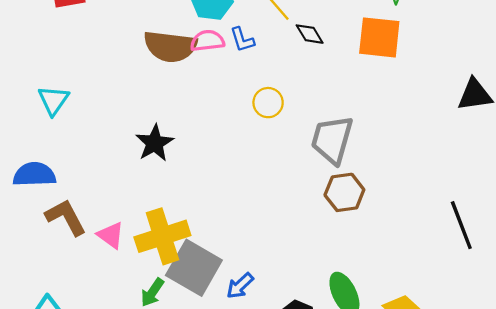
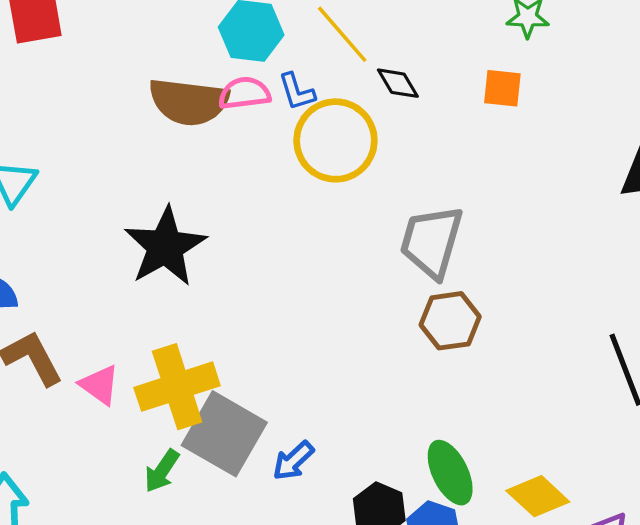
orange square: (379, 37) -> (502, 88), size x0.6
yellow circle: (268, 103) -> (335, 140), moved, size x1.8
black star: (155, 143) -> (165, 247), size x1.4

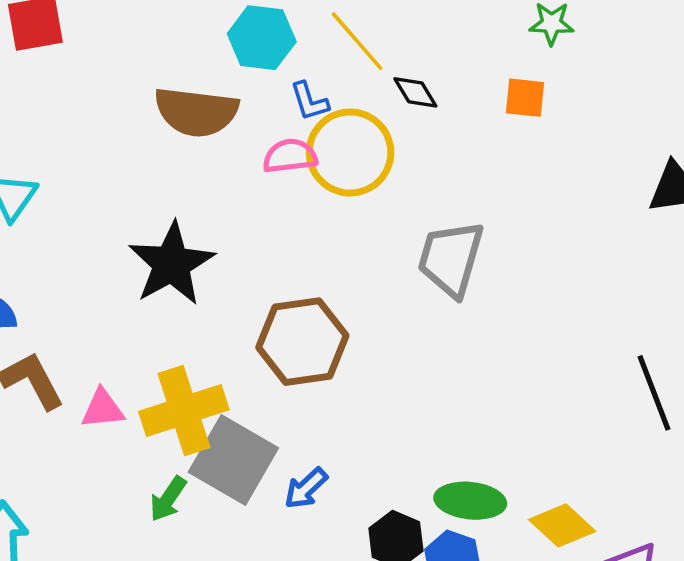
pink semicircle: (244, 93) -> (290, 156), moved
brown hexagon: (450, 321) -> (302, 342), moved, size x1.4
pink triangle: (99, 385) -> (103, 409), turned -42
green ellipse: (450, 473) -> (470, 501), turned -58

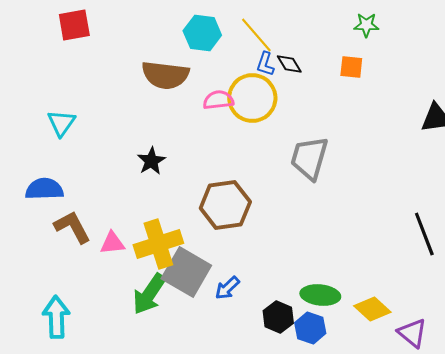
blue L-shape: (309, 101) -> (265, 64), moved, turned 35
black star: (172, 264) -> (151, 161), size x0.6
green arrow: (168, 499) -> (149, 294), size x1.6

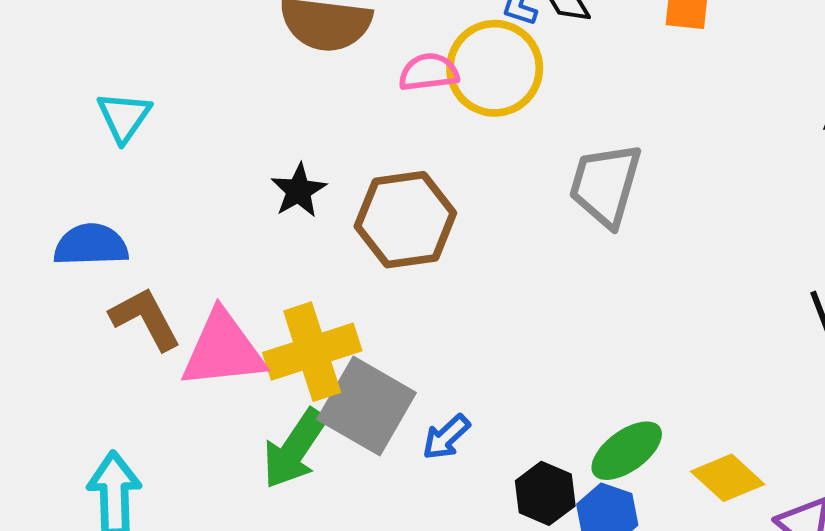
brown hexagon: (225, 205) -> (405, 220), moved
pink triangle: (112, 243) -> (223, 350), size x1.8
green ellipse: (320, 295) -> (627, 451), turned -42

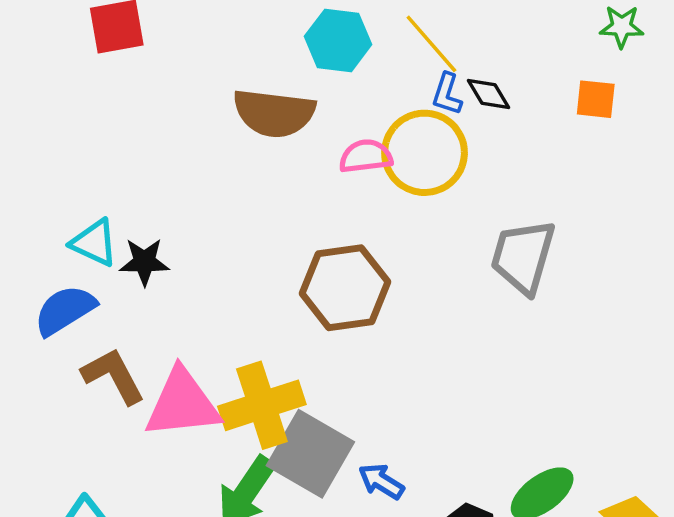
cyan triangle: (124, 117) -> (94, 243), moved, turned -40
black star: (299, 191) -> (144, 262), moved, turned 30
blue semicircle: (91, 245) -> (65, 310), turned -30
blue arrow: (446, 437) -> (381, 481), turned 75

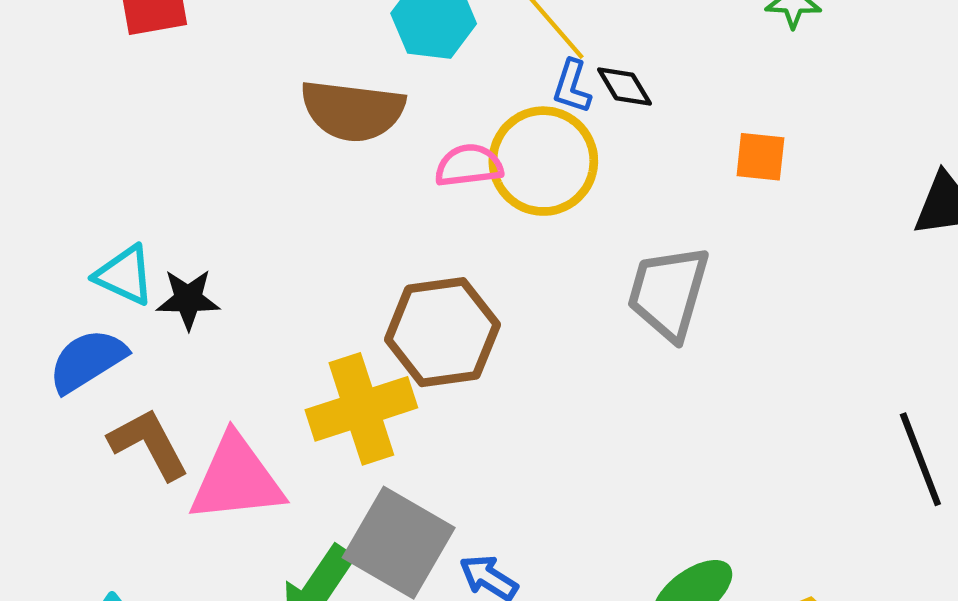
orange square: (596, 99) -> (760, 157), moved
yellow cross: (262, 405) -> (361, 409), moved

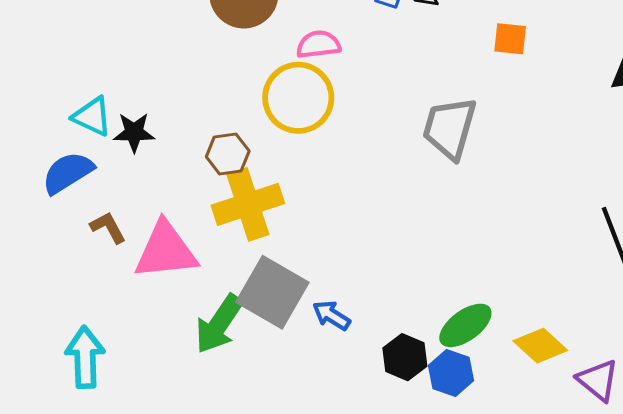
yellow circle: (543, 161) -> (298, 98), moved
brown hexagon: (442, 332) -> (228, 154), moved, size x0.6
brown L-shape: (149, 444) -> (108, 227), size x0.7

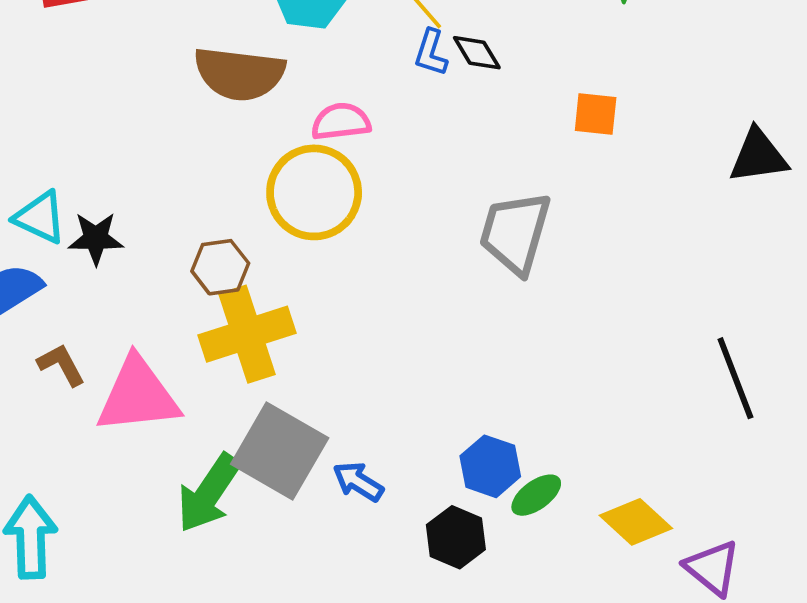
green ellipse: (465, 325) -> (536, 495), size x0.7
blue hexagon: (451, 373) -> (490, 466), moved

